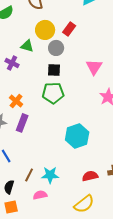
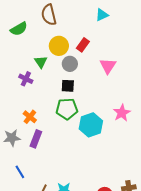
green triangle: (27, 46) -> (41, 62), turned 40
pink triangle: (94, 67) -> (108, 66), moved
cyan hexagon: (77, 136) -> (91, 125), moved

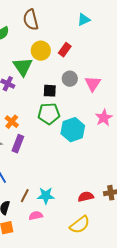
green triangle: (41, 62) -> (23, 67), size x1.5
gray circle: (70, 64) -> (70, 79), moved
pink triangle: (108, 66) -> (93, 84), moved

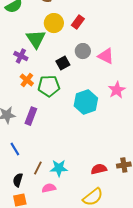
pink triangle: (93, 84) -> (106, 56), turned -36
black square: (50, 91) -> (63, 63), turned -32
green pentagon: (49, 114) -> (49, 86), moved
orange cross: (12, 122) -> (27, 80), moved

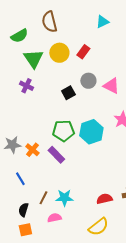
green triangle: (36, 39) -> (33, 59), moved
orange cross: (27, 80) -> (32, 150), moved
green pentagon: (49, 86) -> (63, 131), moved
purple rectangle: (31, 116) -> (56, 155), moved, turned -66

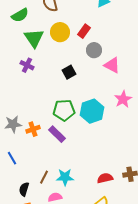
gray circle: (88, 81) -> (94, 50), moved
orange cross: (32, 150) -> (33, 129), turned 32
blue line: (20, 179) -> (12, 158), moved

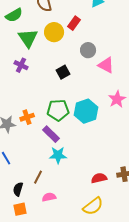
red rectangle: (84, 31) -> (74, 23), moved
orange cross: (33, 129) -> (27, 117), moved
cyan star: (65, 177) -> (58, 155), moved

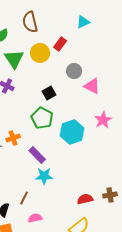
green pentagon: (58, 110) -> (42, 118), moved, turned 30

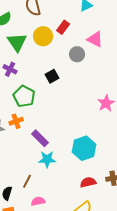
pink triangle: (92, 86) -> (95, 39), moved
green pentagon: (42, 118) -> (24, 96), moved
cyan hexagon: (72, 132) -> (84, 148), moved

